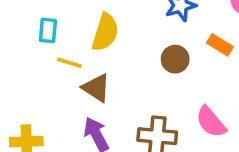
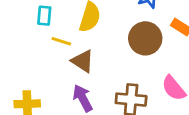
brown circle: (175, 59) -> (145, 38), size x1.5

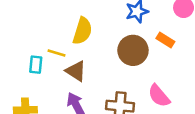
cyan rectangle: (44, 16) -> (36, 65), moved

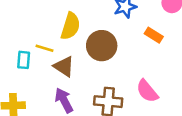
brown circle: (133, 50) -> (102, 46), moved

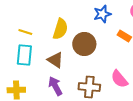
yellow line: (44, 48) -> (25, 32), moved
cyan rectangle: (24, 60) -> (24, 55), size x1.5

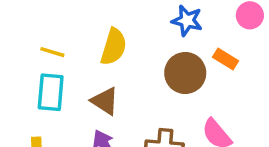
blue star: (102, 14) -> (187, 21), turned 30
brown circle: (84, 44) -> (185, 73), moved

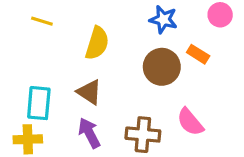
yellow line: (52, 52) -> (42, 21), moved
cyan rectangle: (51, 92) -> (39, 103), moved

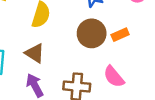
orange rectangle: (198, 54) -> (120, 35), moved, turned -56

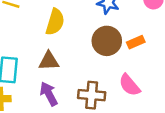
brown triangle: (35, 53) -> (49, 61), turned -35

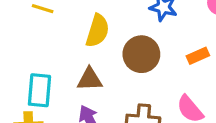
brown circle: (107, 41) -> (141, 54), moved

